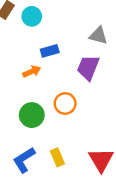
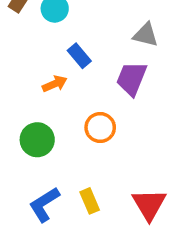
blue rectangle: (50, 51) -> (79, 56), turned 66
green circle: (32, 115) -> (37, 140), moved

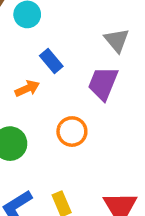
gray triangle: (146, 35) -> (117, 40), turned 36

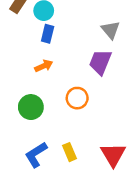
blue rectangle: (51, 61) -> (48, 34), moved, turned 54

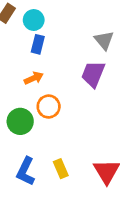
orange circle: (77, 98) -> (49, 107), moved
blue L-shape: (36, 155) -> (26, 171), turned -32

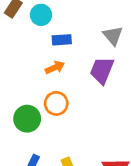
blue rectangle: (38, 44) -> (62, 40), moved, turned 72
orange arrow: (34, 78) -> (55, 67), moved

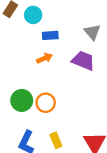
purple trapezoid: (102, 70) -> (83, 61), turned 90
orange circle: (56, 103) -> (46, 103), moved

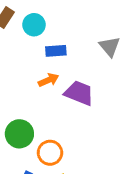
purple trapezoid: (83, 61) -> (79, 93), moved
orange circle: (46, 103) -> (50, 153), moved

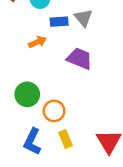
gray triangle: (110, 47) -> (83, 18), moved
orange arrow: (49, 80) -> (37, 42), moved

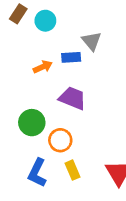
blue rectangle: (59, 22) -> (71, 57), moved
purple trapezoid: (80, 59) -> (73, 98), moved

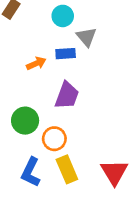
cyan circle: (45, 21) -> (63, 16), moved
purple trapezoid: (73, 98) -> (67, 95), turned 88
yellow rectangle: (73, 170) -> (67, 169), size x1.4

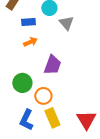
blue rectangle: (66, 54) -> (28, 22), moved

